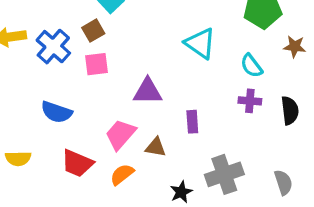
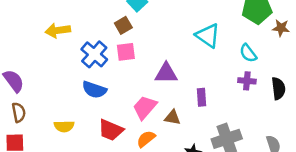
blue cross: (53, 47) -> (94, 54), moved
brown star: (295, 47) -> (281, 28), moved

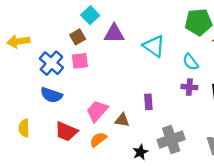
purple triangle: (166, 73) -> (114, 33), moved
yellow semicircle: (64, 126) -> (24, 128), turned 90

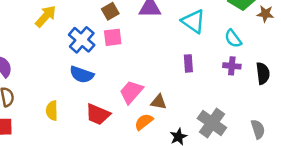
yellow arrow: (18, 41) -> (46, 16), turned 140
purple rectangle: (148, 102) -> (188, 63), moved
orange semicircle: (98, 140) -> (144, 122), moved
gray cross: (171, 140) -> (212, 123), turned -35

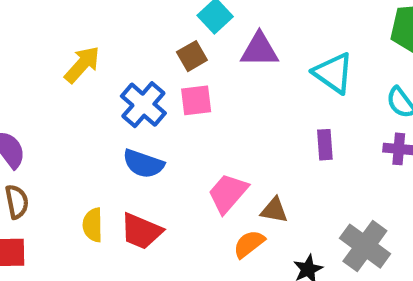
red trapezoid: (98, 114) -> (141, 231), moved

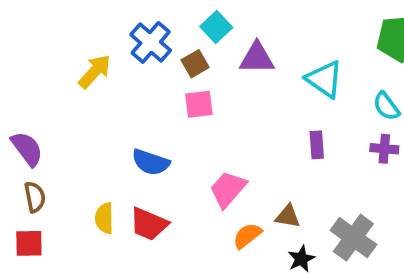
blue cross: (143, 105) -> (151, 42), moved
brown triangle: (274, 210) -> (288, 216), moved

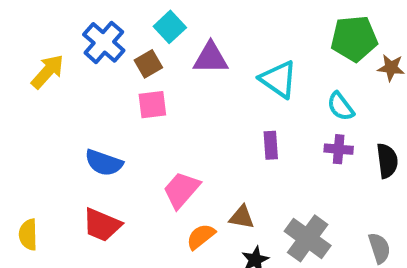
yellow semicircle: (104, 218) -> (28, 235), moved

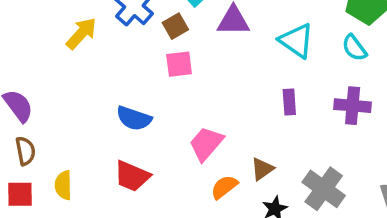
cyan semicircle: (341, 106) -> (354, 48), moved
purple cross: (339, 149) -> (353, 106), size x1.4
brown triangle: (242, 217) -> (262, 169), turned -45

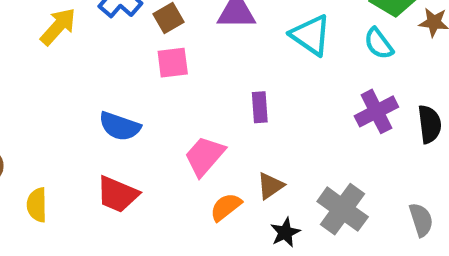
purple rectangle: (289, 102) -> (260, 107), moved
purple cross: (353, 106) -> (376, 111), turned -32

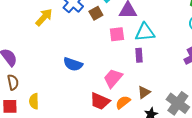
cyan triangle: (311, 35) -> (145, 32), moved, turned -40
pink square: (173, 63) -> (117, 34), moved
red trapezoid: (118, 194) -> (100, 101), moved

